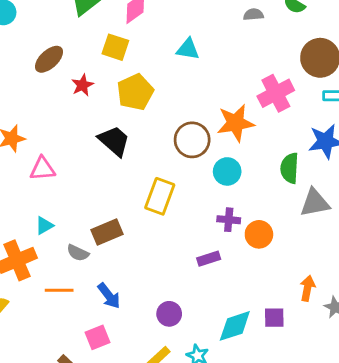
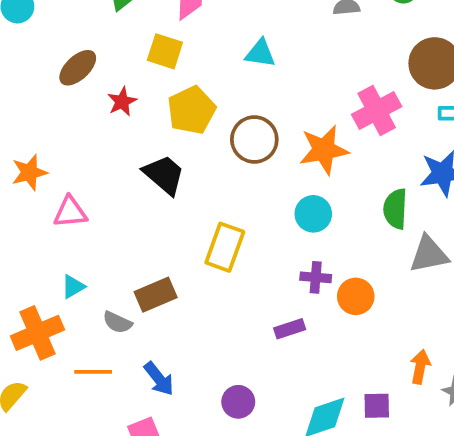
brown circle: (192, 140) -> (254, 139), moved

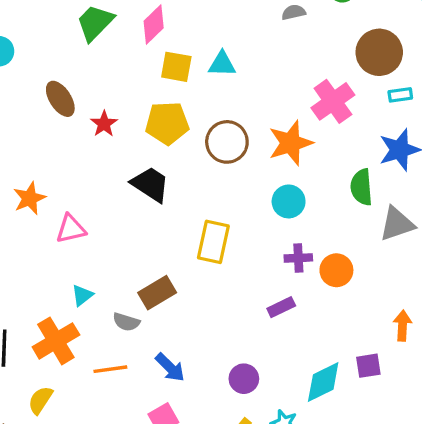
yellow square: (165, 51) -> (176, 67), moved
brown ellipse: (78, 68) -> (60, 99), turned -72
yellow pentagon: (192, 110) -> (167, 123), turned 30

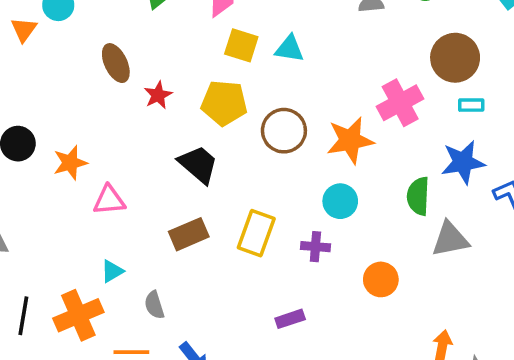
purple cross: (298, 258) -> (315, 247), moved
brown rectangle: (157, 293) -> (189, 234), moved
purple rectangle: (281, 307) -> (290, 319), moved
gray semicircle: (126, 322) -> (154, 305), turned 48

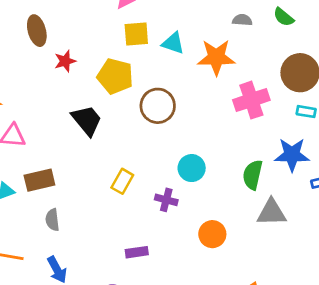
yellow square: (241, 45) -> (136, 34), turned -32
orange star: (350, 140) -> (216, 57), moved
yellow rectangle: (256, 233) -> (122, 181), size x0.7
brown rectangle: (189, 234) -> (39, 180), moved
gray semicircle: (154, 305) -> (52, 220), moved

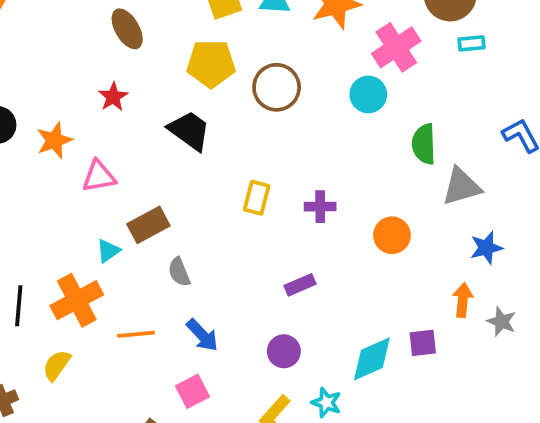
brown ellipse: (37, 31) -> (127, 29), moved
red star: (65, 61) -> (113, 97), moved
blue star: (292, 155) -> (486, 248), moved, size x0.7
cyan circle: (192, 168) -> (368, 94), moved

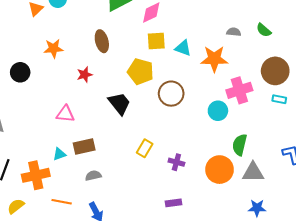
orange star: (54, 140) -> (53, 48), moved
orange circle: (392, 235) -> (220, 170), moved, size x1.4
gray semicircle: (179, 272) -> (93, 176), turned 84
purple rectangle: (300, 285) -> (173, 203), moved

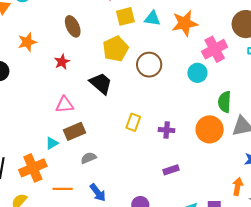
yellow pentagon: (140, 72) -> (116, 49), turned -30
pink triangle: (65, 114) -> (65, 105), moved

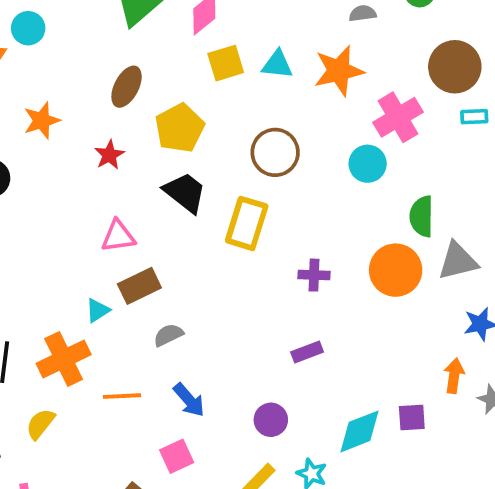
brown ellipse: (73, 26) -> (127, 87), turned 55
yellow pentagon: (116, 49) -> (180, 128), moved
yellow rectangle: (133, 122) -> (247, 223), moved, size x1.5
purple rectangle: (171, 170) -> (307, 352), moved

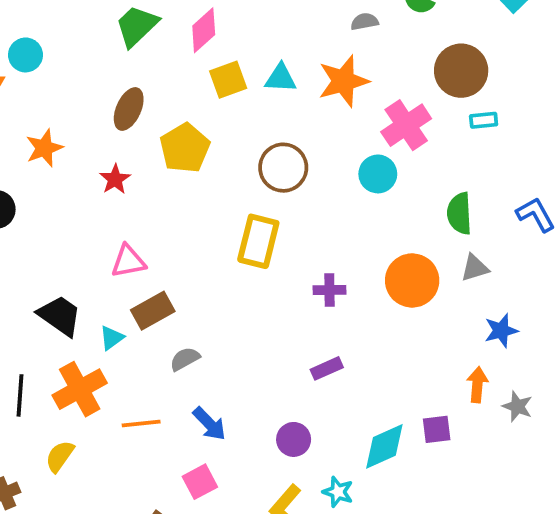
black trapezoid: (185, 192) -> (60, 316), moved
green semicircle: (422, 216) -> (459, 213), moved
gray triangle: (458, 261) -> (475, 268), size x0.7

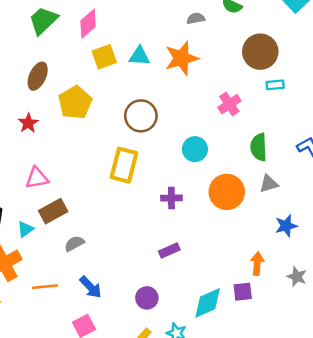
pink cross: (406, 125) -> (229, 104), moved, size x0.7
cyan circle: (378, 174) -> (195, 149), moved
orange arrow: (477, 385) -> (257, 264), moved

